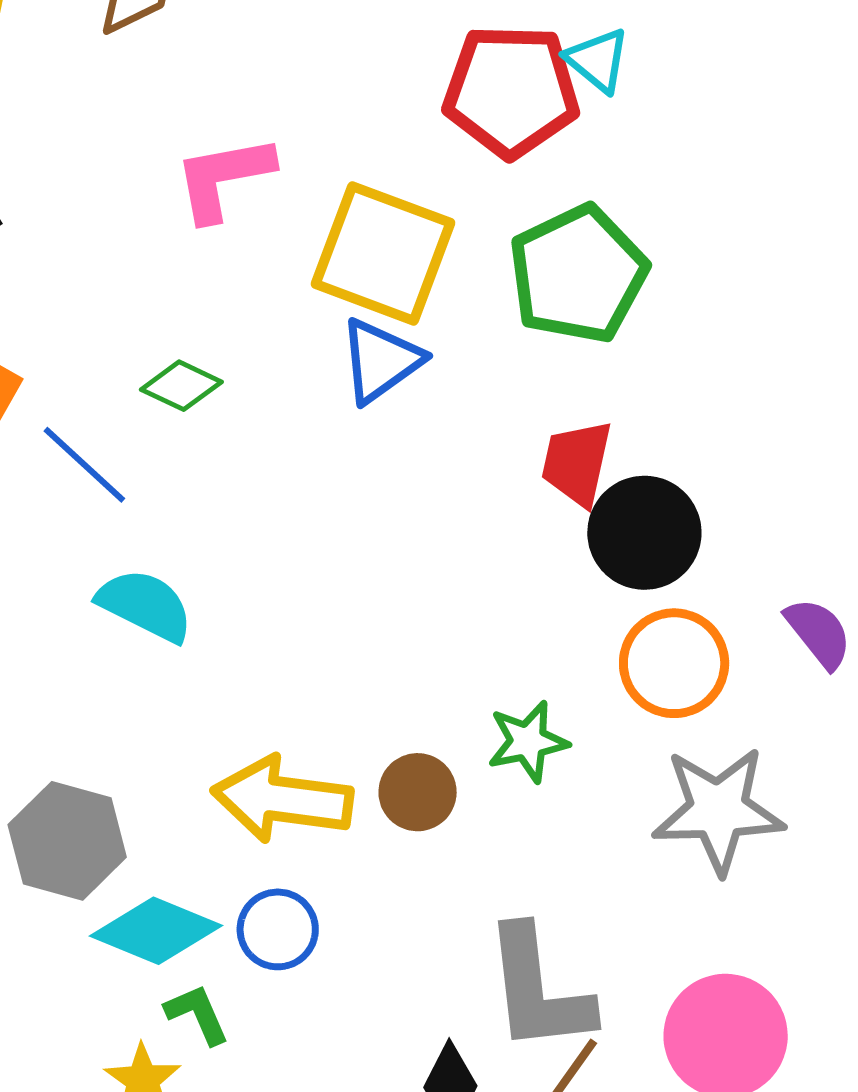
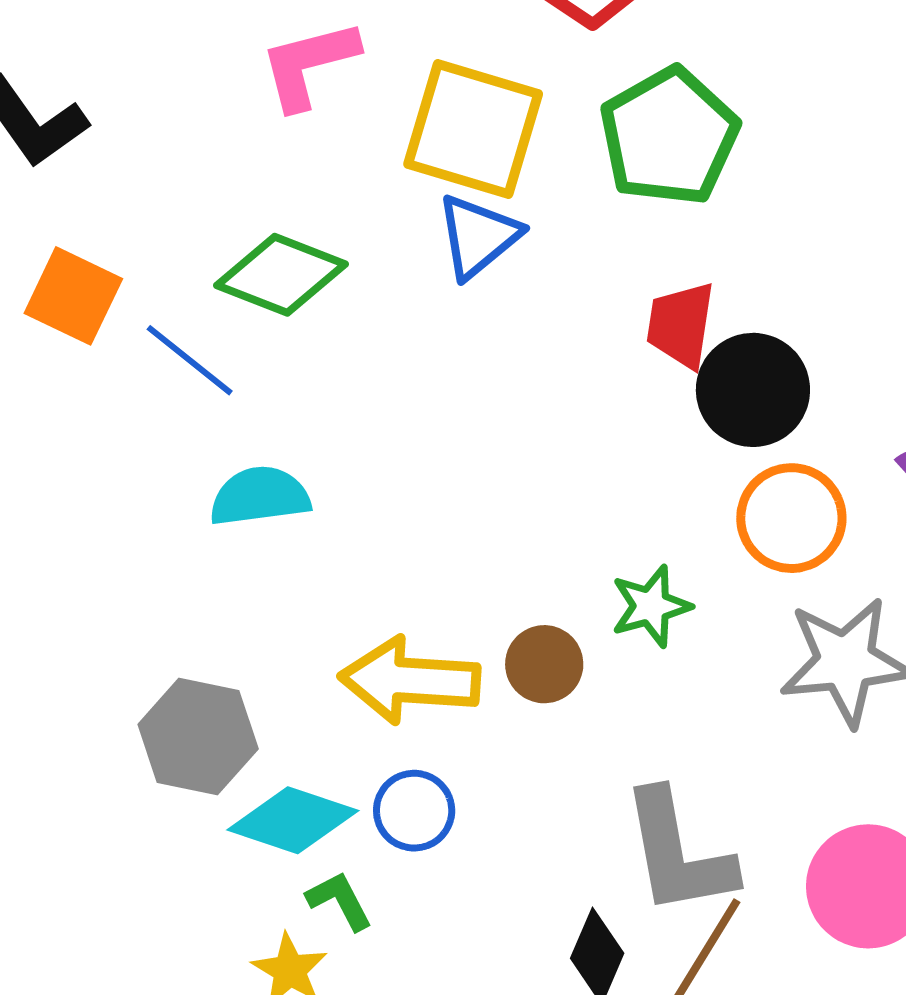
green diamond: (181, 386) -> (281, 275), size x1.6
cyan semicircle: (145, 605) -> (260, 496), turned -30

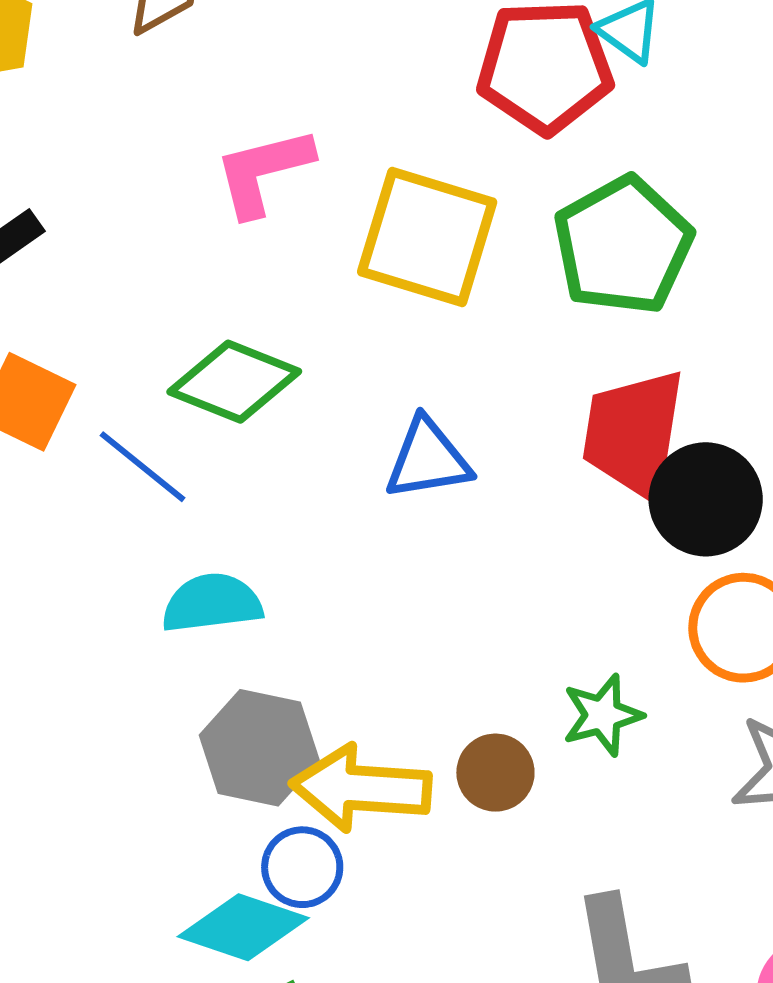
blue triangle: (478, 236) -> (428, 459), moved, turned 30
red trapezoid: (681, 325) -> (634, 434), size x1.5
gray hexagon: (198, 737) -> (259, 748), moved
blue circle: (414, 811) -> (302, 867), moved

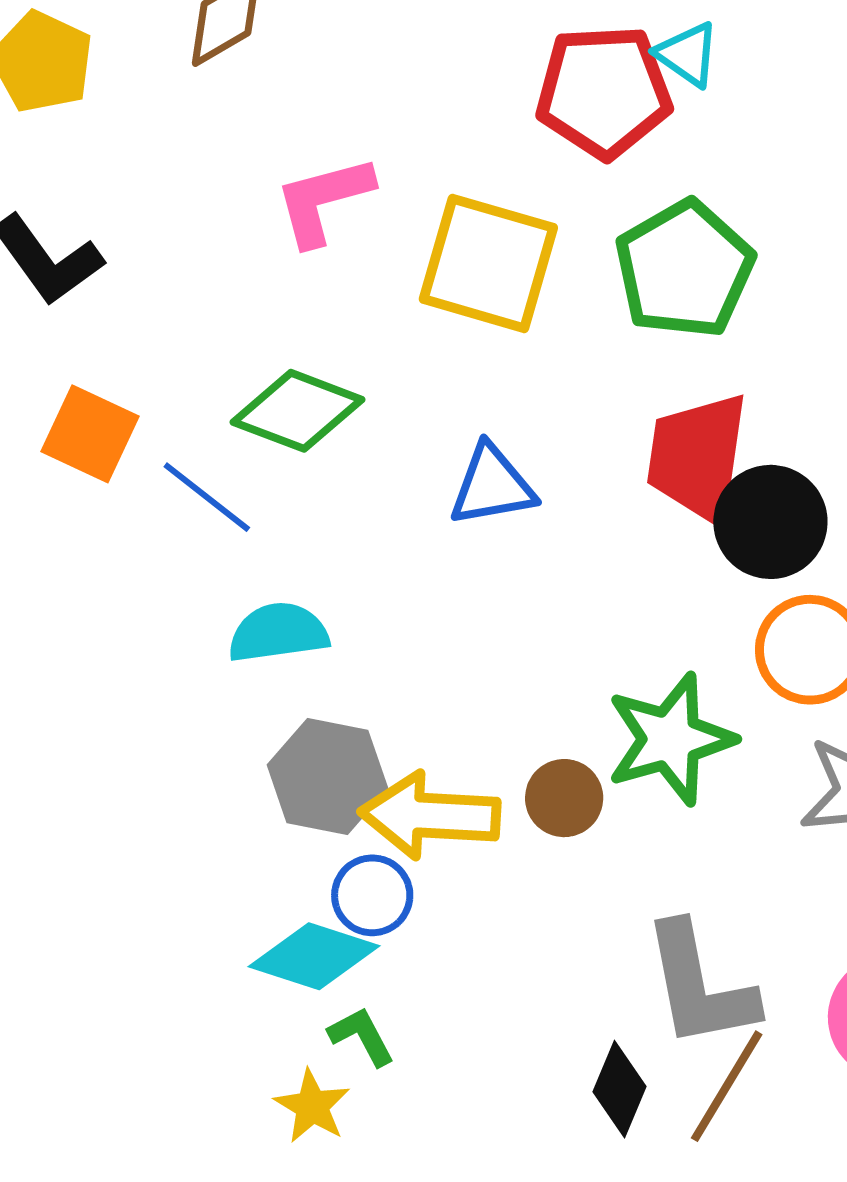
green star: (602, 715) -> (670, 739), size x1.6

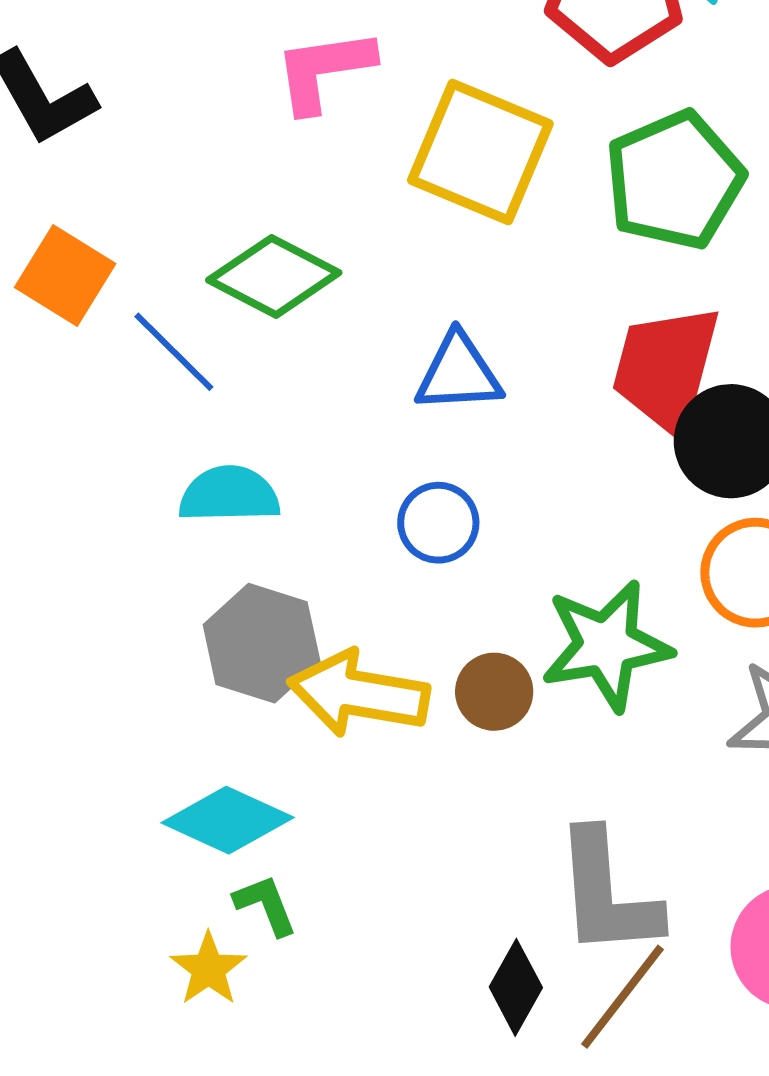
blue circle: (372, 895) -> (438, 523), moved

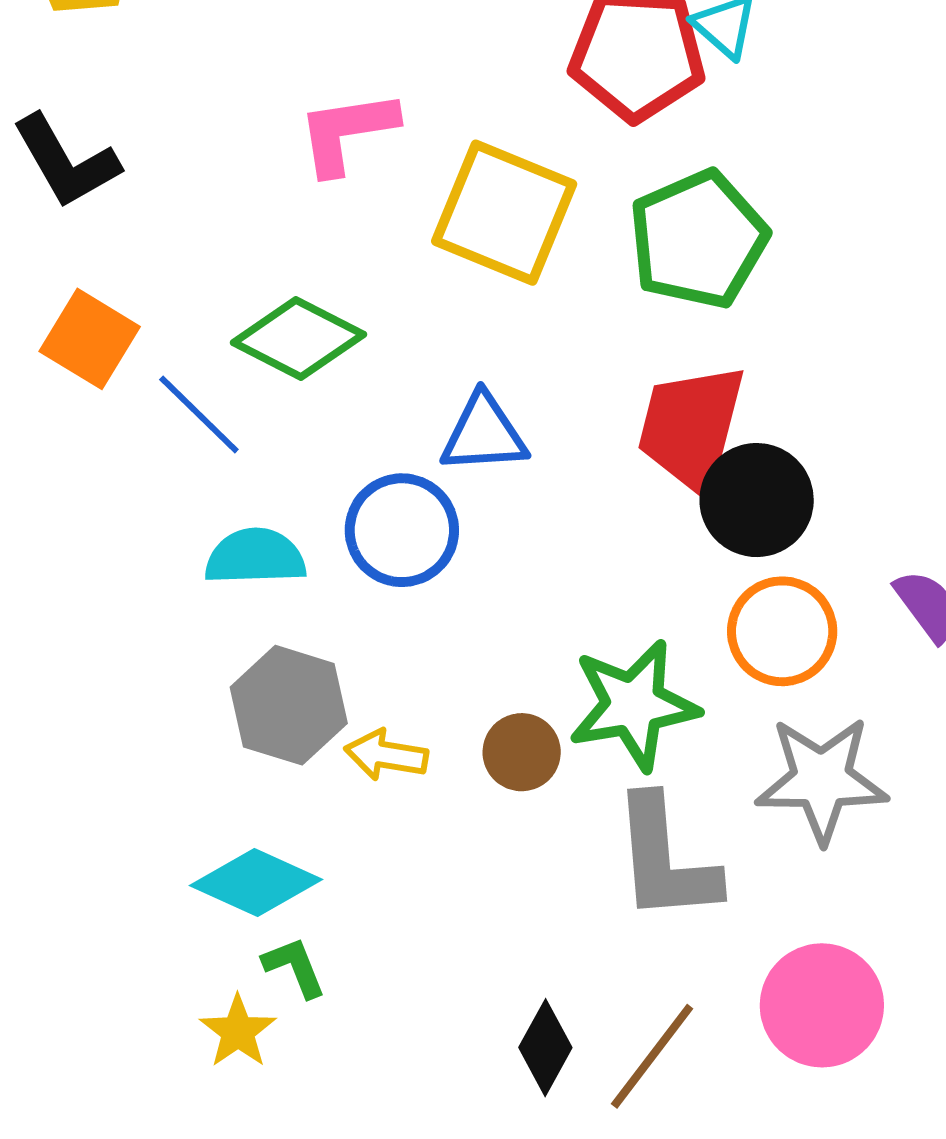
blue circle: (438, 523) -> (402, 530), moved, size x1.4
yellow arrow: (359, 694) -> (386, 755), size x0.6
gray L-shape: (607, 894) -> (665, 859), moved

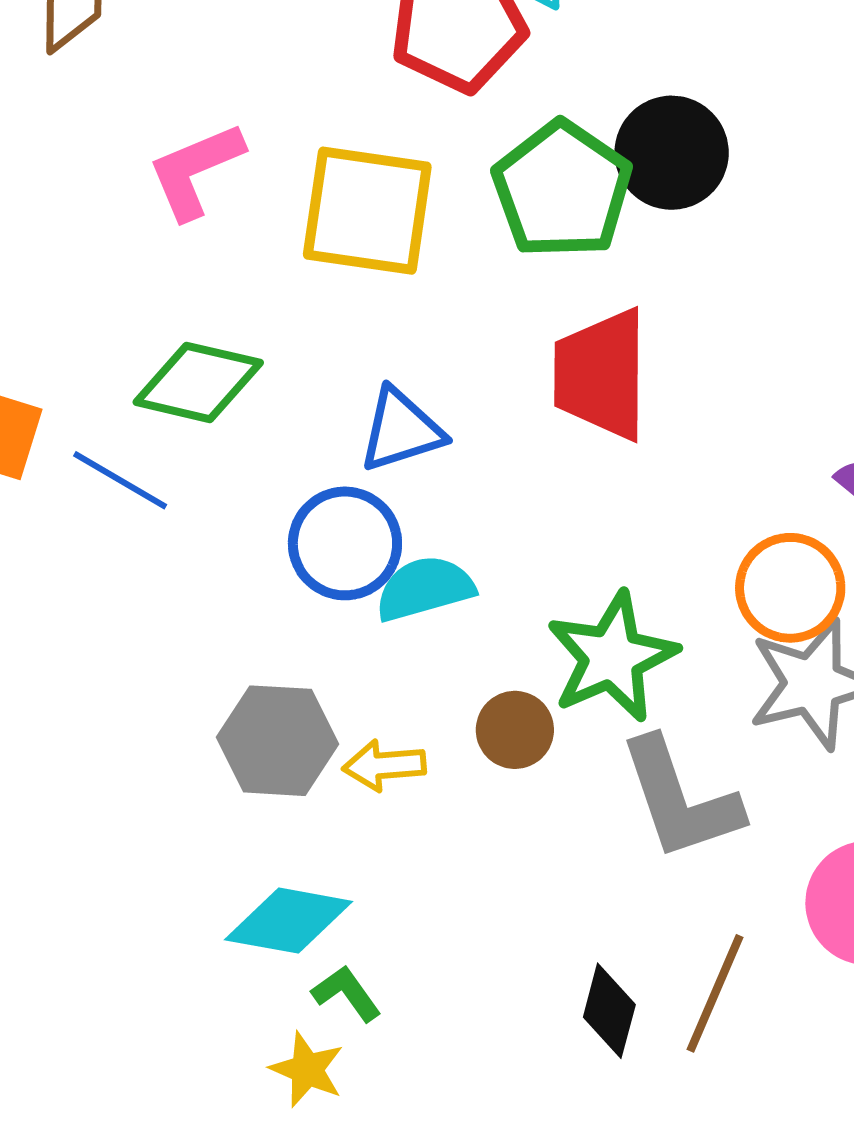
black circle: (757, 500) -> (672, 153), moved
cyan semicircle: (255, 557) -> (425, 588), moved
orange circle: (782, 631) -> (790, 588), moved

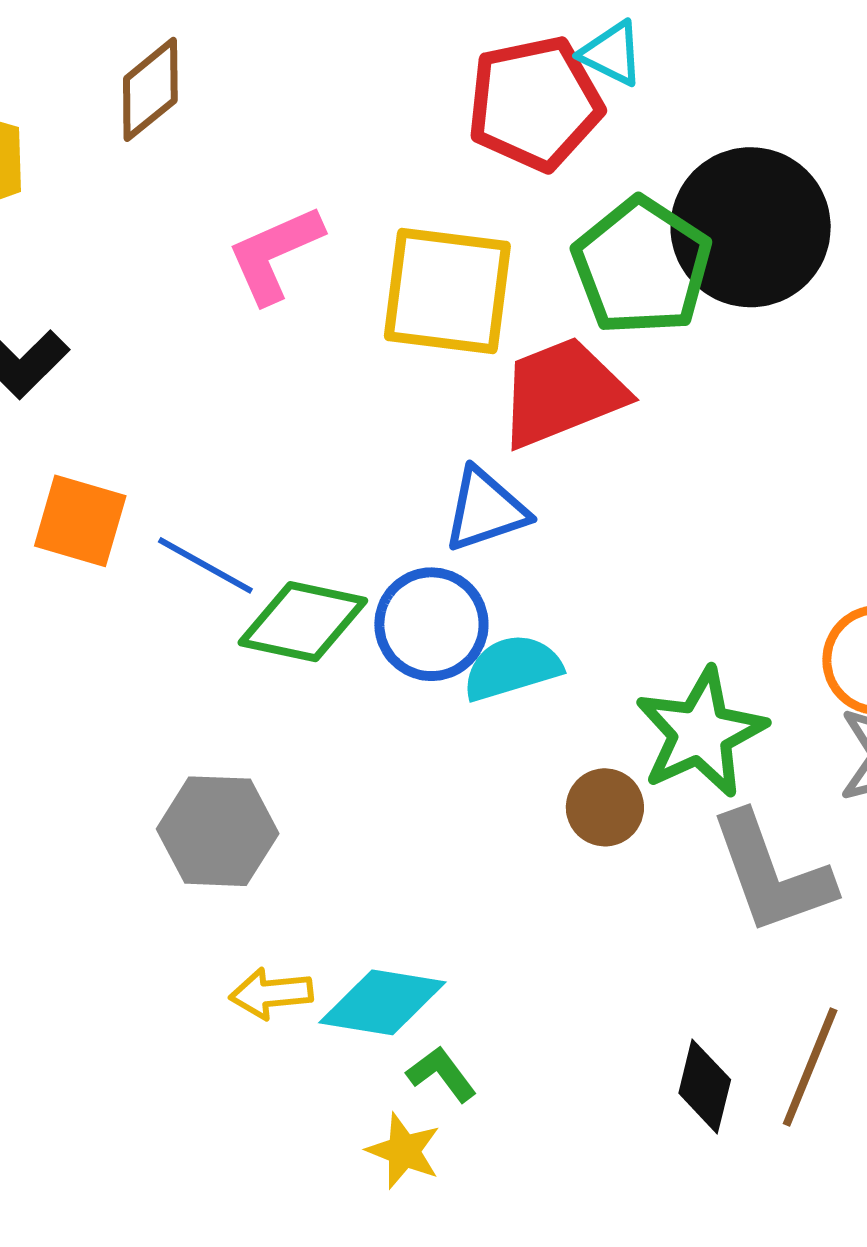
black circle: (672, 153) -> (751, 227), size x1.4
red trapezoid: (601, 374) -> (562, 392), moved, turned 69
green diamond: (198, 382) -> (303, 622), moved
gray hexagon: (278, 741) -> (218, 831), moved
yellow arrow: (384, 765) -> (271, 993), moved

